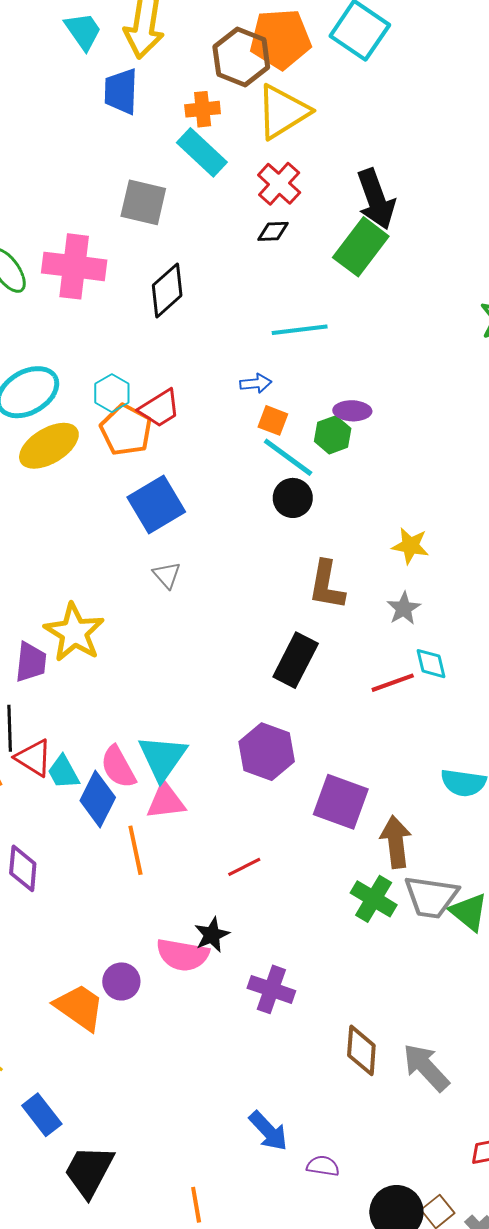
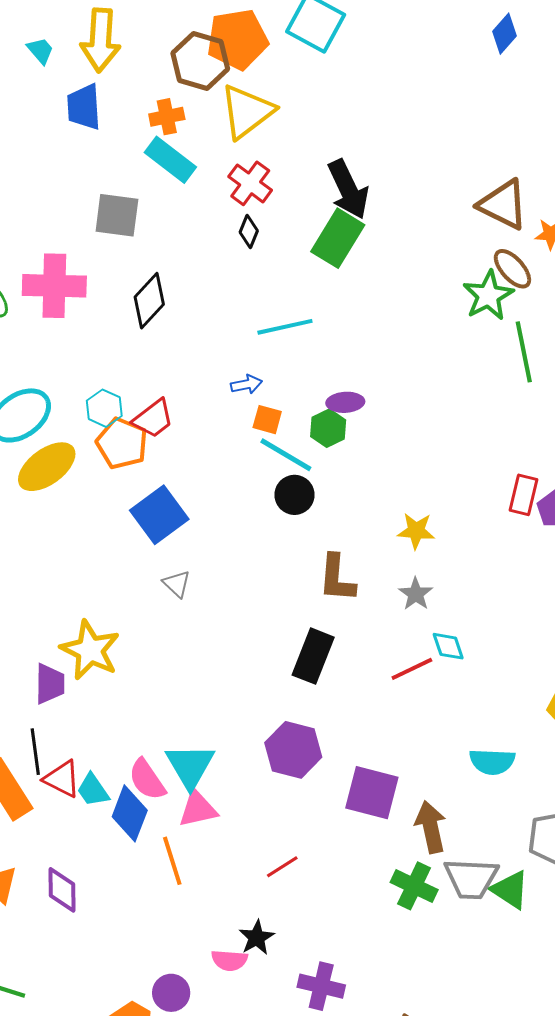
cyan trapezoid: (83, 31) -> (40, 51), size x0.7
black diamond: (273, 231) -> (249, 231), turned -60
pink semicircle: (183, 955) -> (229, 960), size x0.7

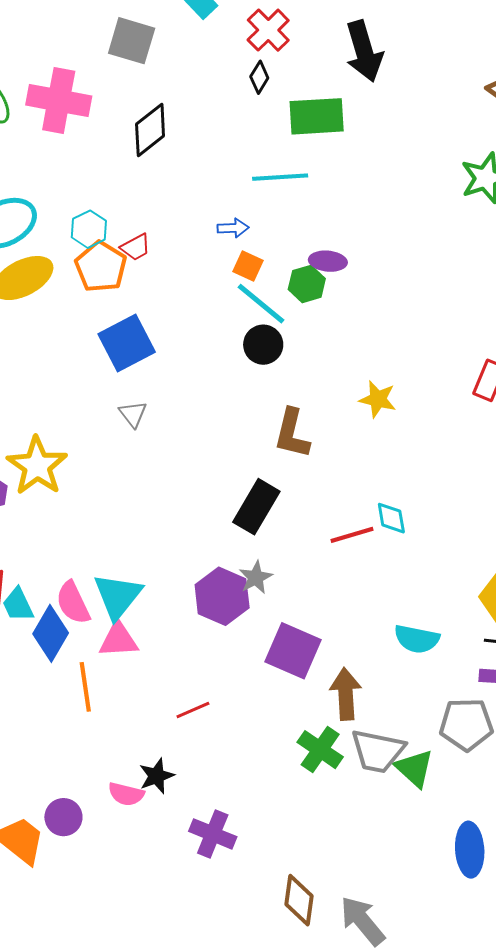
green rectangle: (338, 238) -> (317, 116), moved, turned 46
red trapezoid: (153, 419) -> (136, 247), size x0.7
gray star: (416, 594) -> (256, 578), moved

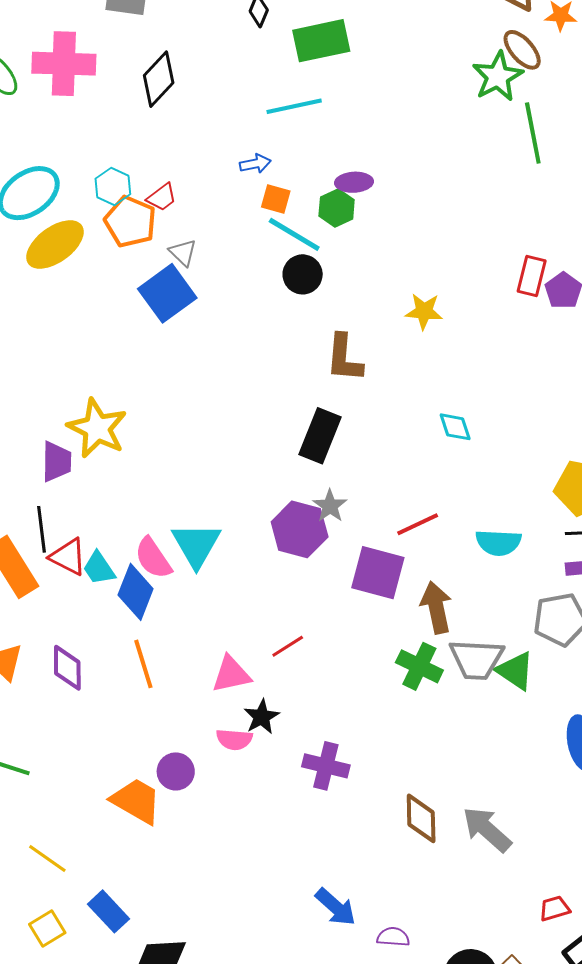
gray triangle: (133, 414) -> (183, 253), moved
red line: (352, 535) -> (418, 524), moved
pink triangle: (119, 640) -> (231, 674), moved
orange line: (85, 687) -> (143, 664), moved

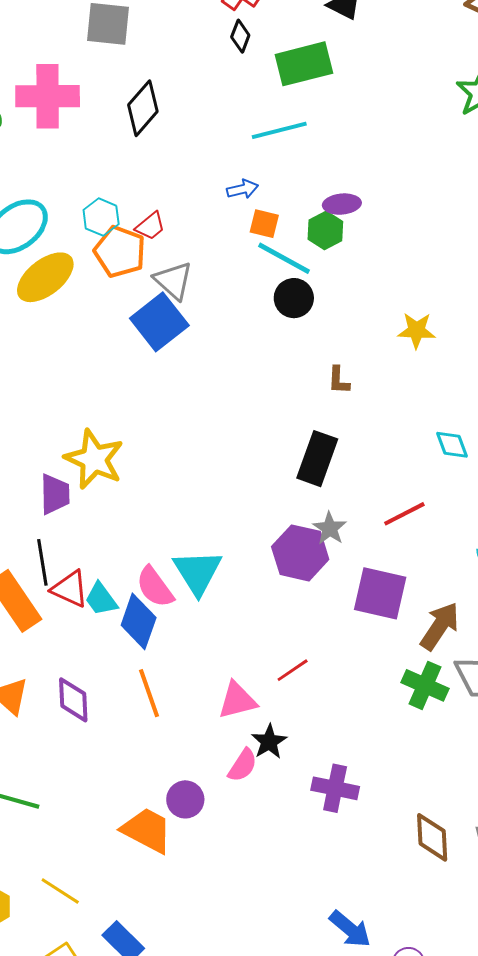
gray triangle: (183, 253) -> (173, 281), size x1.4
brown L-shape: (344, 358) -> (339, 380), size x0.6
red line: (418, 524) -> (404, 514), moved
brown arrow: (436, 608) -> (440, 626), turned 48
pink semicircle: (234, 739) -> (243, 765), turned -60

